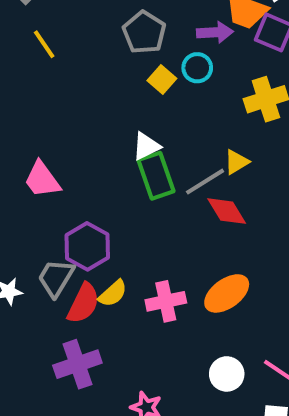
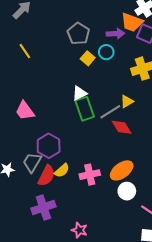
yellow line: (44, 44) -> (25, 51), moved
white circle: (227, 374) -> (127, 191), moved

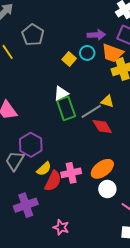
orange trapezoid: (132, 22) -> (112, 53), moved
gray pentagon: (78, 34) -> (33, 35), moved
yellow triangle: (127, 102) -> (107, 101), turned 48
red semicircle: (47, 176) -> (53, 181), moved

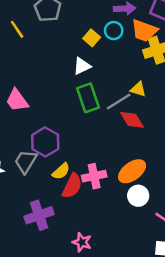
white triangle: (61, 93) -> (82, 66), moved

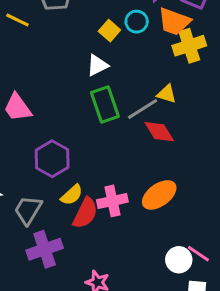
yellow line: (17, 29) -> (17, 20), turned -30
gray trapezoid: (26, 161) -> (28, 210), moved
white circle: (138, 196) -> (179, 260), moved

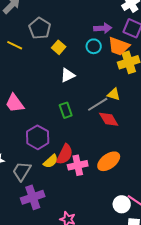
yellow square: (109, 31) -> (59, 47), moved
green rectangle: (105, 104) -> (66, 110), moved, size x0.7
red semicircle: (85, 213) -> (65, 154), moved

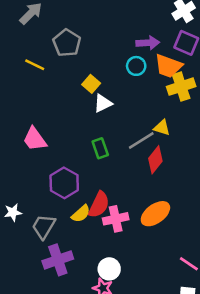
yellow square: (59, 47) -> (91, 84), moved
red diamond: (109, 119) -> (155, 160), turned 70
white circle: (122, 204) -> (109, 269), moved

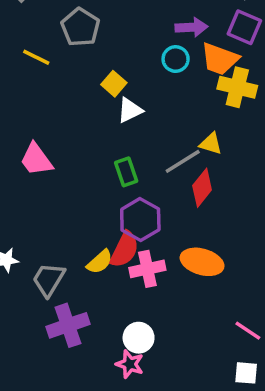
yellow cross: (181, 87) -> (237, 87), turned 32
purple hexagon: (64, 183) -> (140, 220), moved
orange ellipse: (155, 214) -> (202, 262), turned 52

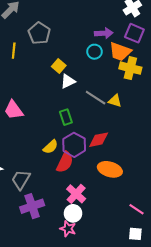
yellow line: (36, 57) -> (14, 51), turned 70
gray line: (183, 161) -> (96, 98), moved, turned 65
red diamond: (202, 188) -> (99, 140), moved, turned 40
yellow semicircle: (100, 262) -> (50, 147), moved
pink cross: (147, 269) -> (76, 194), moved, turned -36

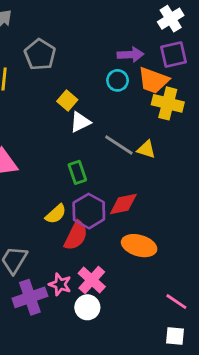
purple square: (134, 33) -> (174, 55), turned -36
pink star: (68, 229) -> (60, 284), moved

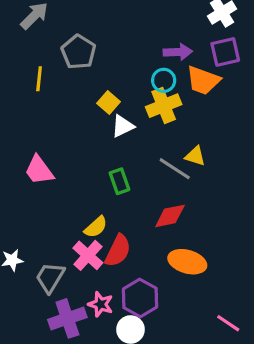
yellow cross: (168, 103) -> (164, 106), moved, turned -36
gray line: (119, 145) -> (175, 169), moved
purple hexagon: (89, 211) -> (140, 298), moved
pink cross: (92, 280) -> (88, 255), moved

